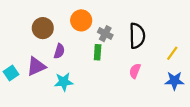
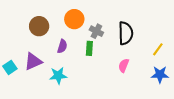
purple semicircle: (59, 51) -> (62, 46), moved

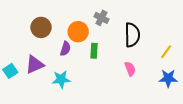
orange circle: (74, 19) -> (78, 32), moved
gray cross: (96, 31) -> (101, 18), moved
pink semicircle: (124, 65) -> (130, 69), turned 136

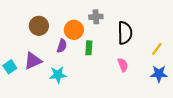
gray cross: (101, 18) -> (96, 17), turned -32

